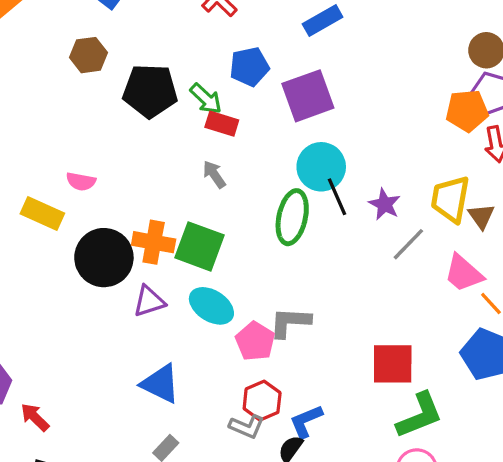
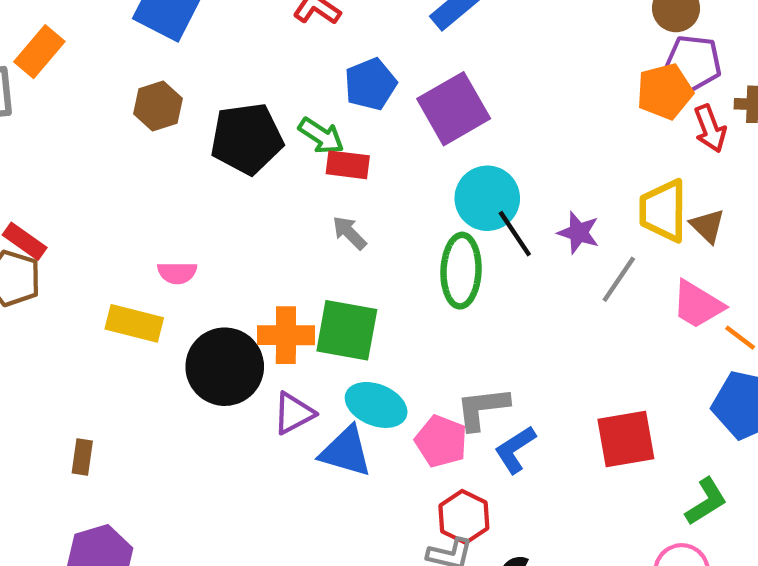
blue triangle: (160, 384) -> (346, 451), moved
green L-shape: (420, 415) -> (706, 501), moved, size x0.7
blue L-shape: (306, 421) -> (515, 450), moved

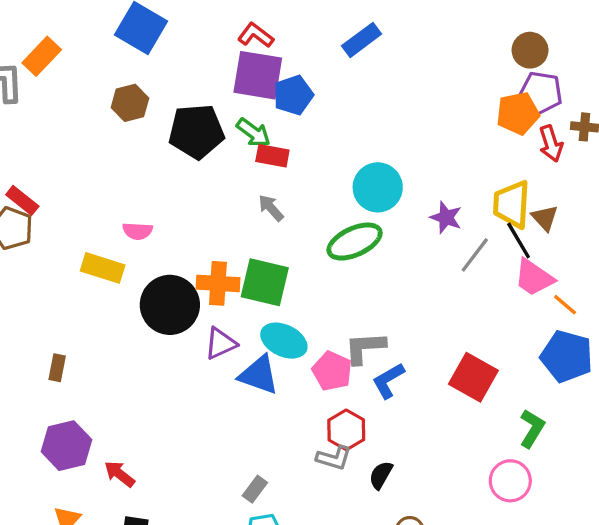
purple square: (454, 109) -> (258, 75), moved, turned 36
black line: (515, 234) -> (519, 241), moved
green ellipse: (461, 271) -> (355, 242), turned 60
red square: (626, 439) -> (473, 377), turned 36
green L-shape: (706, 501) -> (532, 428), turned -30

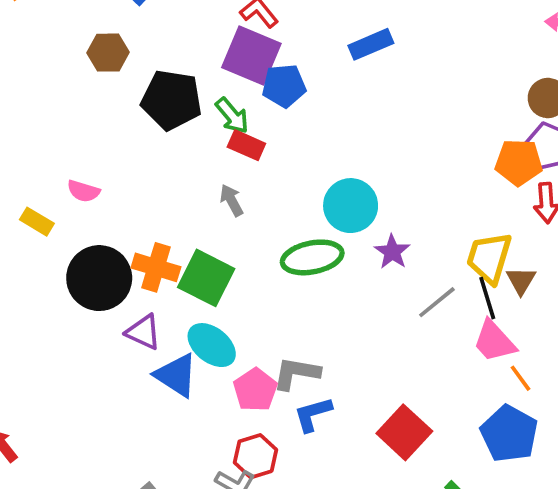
purple star: (446, 218) -> (392, 252), moved
yellow rectangle: (103, 268) -> (37, 222), size x0.7
purple triangle: (221, 343) -> (143, 332), turned 36

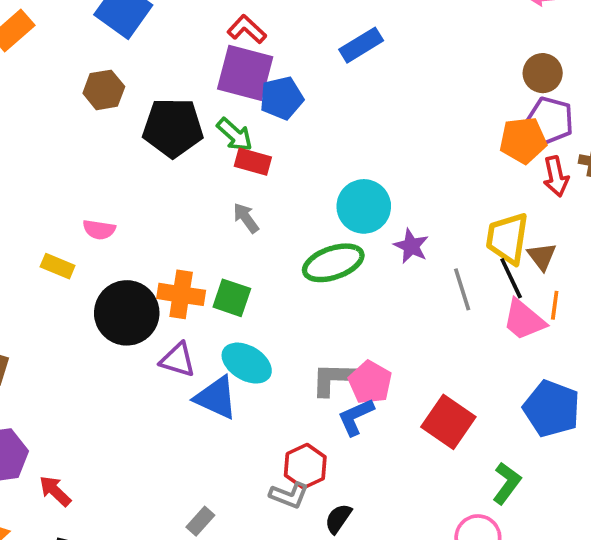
green square: (206, 278) -> (232, 298), size x0.7
gray line: (437, 302) -> (462, 289), turned -60
orange line: (521, 378) -> (555, 305), moved, turned 52
pink pentagon: (255, 390) -> (370, 382), moved

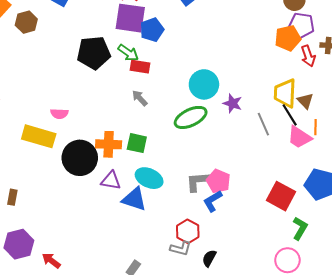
brown hexagon: (104, 90) -> (26, 22), moved
yellow rectangle: (58, 266) -> (39, 136), size x1.8
red square: (448, 422) -> (281, 196), moved

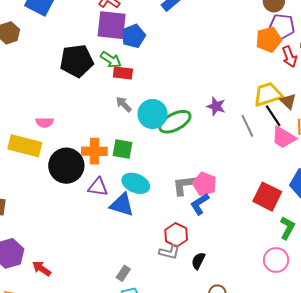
cyan circle: (204, 84) -> (153, 114), moved
yellow trapezoid: (285, 93) -> (268, 94), turned 72

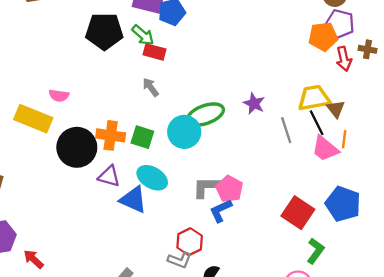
cyan circle: (153, 114) -> (184, 132), moved

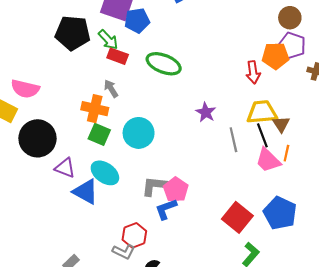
red arrow: (344, 59) -> (253, 72), moved
pink semicircle: (59, 96) -> (25, 89), size x1.5
green ellipse: (205, 115) -> (164, 64), moved, turned 36
orange cross: (111, 135) -> (95, 109), moved

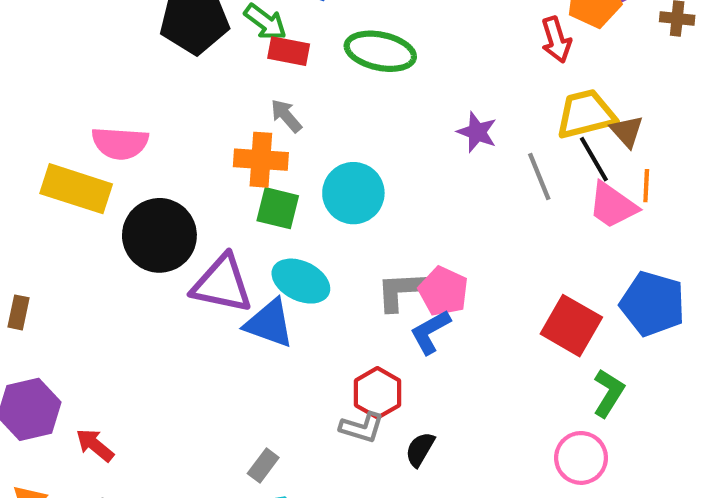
purple triangle: (65, 168) -> (222, 284), size x1.5

